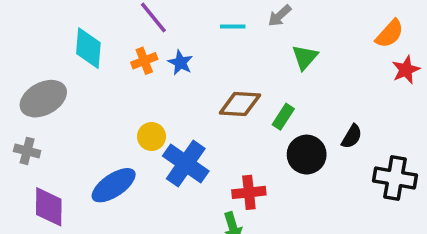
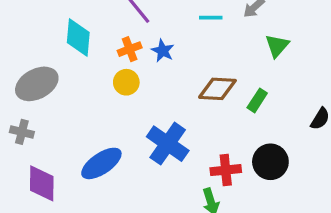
yellow circle: (152, 137) -> (126, 82), moved
black circle: (307, 155) -> (270, 162), moved

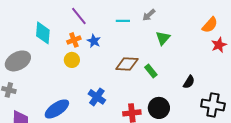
green rectangle: (257, 100) -> (151, 71), turned -72
blue cross: (168, 144) -> (97, 97), size x0.7

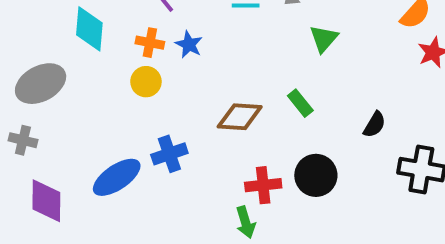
orange cross: (74, 40) -> (150, 43), turned 32
brown diamond: (127, 64) -> (240, 117), moved
blue cross: (97, 97) -> (169, 154), moved, turned 36

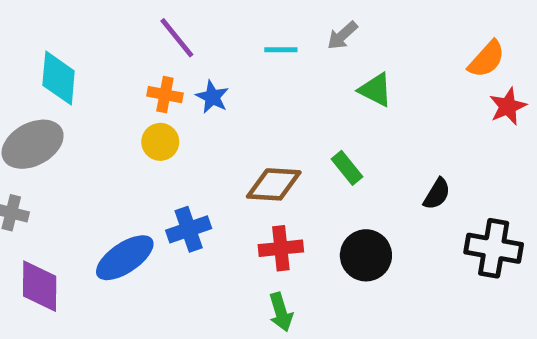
cyan diamond: (89, 29) -> (59, 78), moved
green triangle: (324, 39) -> (375, 90), turned -44
red cross: (263, 185) -> (281, 248), moved

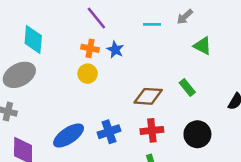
blue cross: (189, 229) -> (109, 132), moved

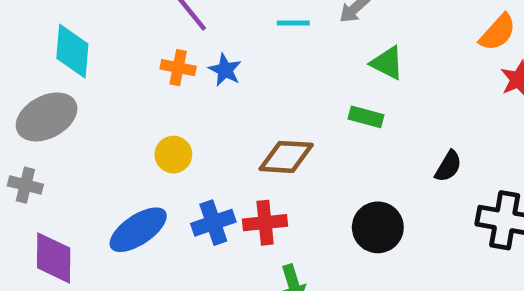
yellow circle: (88, 74) -> (173, 155), moved
green rectangle: (187, 87) -> (366, 117), moved, turned -36
red cross: (152, 130) -> (265, 223), moved

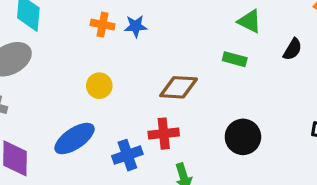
blue star: (225, 70) -> (136, 26), turned -30
black semicircle: (448, 166) -> (293, 49), moved
blue cross: (213, 223) -> (127, 155), moved

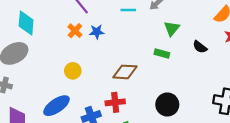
green triangle: (250, 21) -> (172, 28), turned 42
orange cross: (103, 25) -> (75, 31), turned 32
black semicircle: (293, 49) -> (200, 47), turned 96

